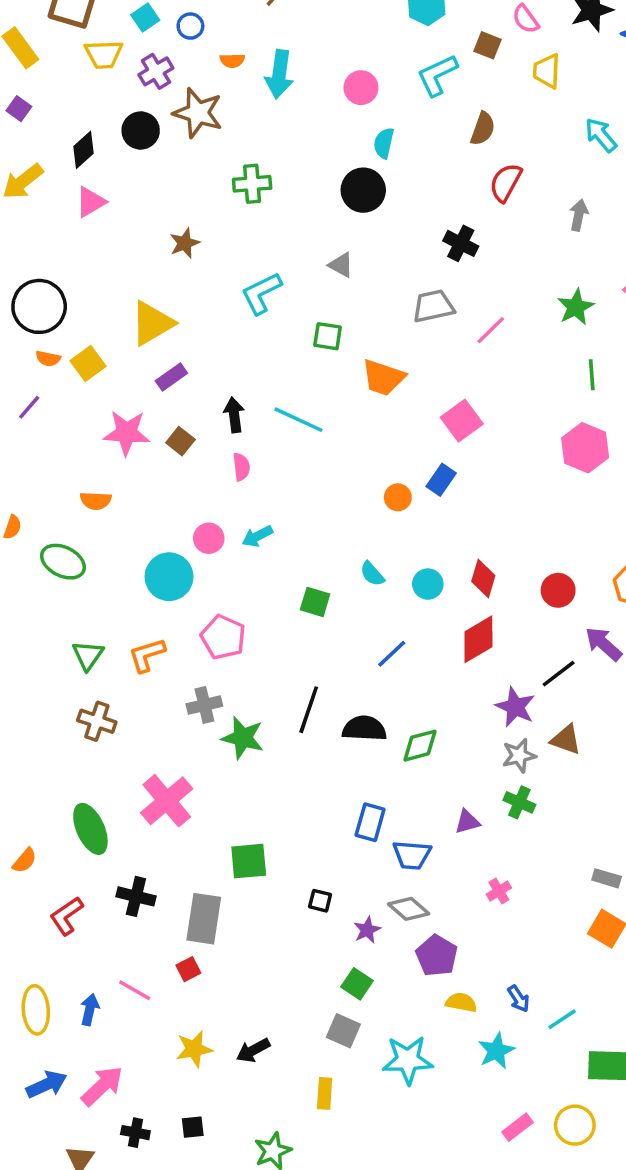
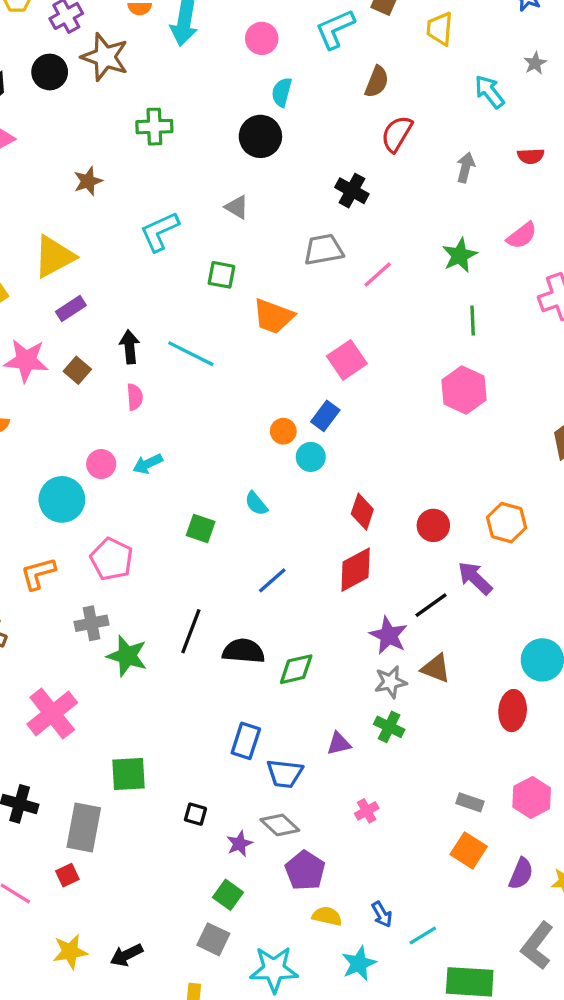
cyan circle: (428, 584) -> (311, 457), moved

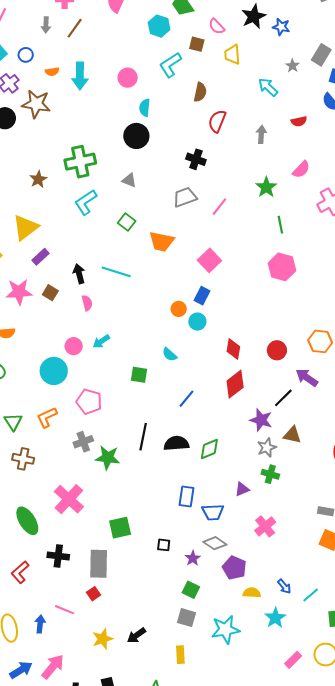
green cross: (154, 127) -> (80, 162), moved, size x1.4
green square: (221, 275) -> (127, 222), turned 36
pink cross: (367, 811) -> (265, 526), size x1.5

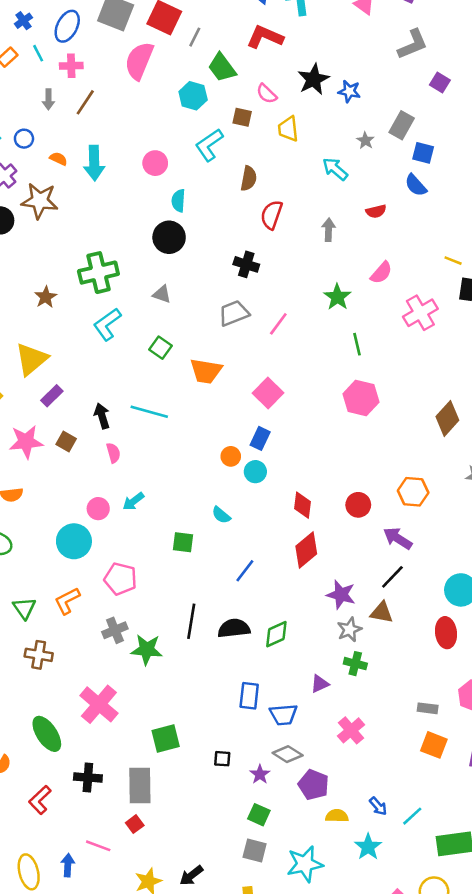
orange semicircle: (52, 72) -> (58, 159), turned -144
black line: (283, 398) -> (392, 577), moved

